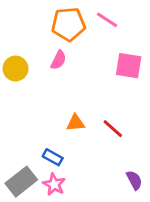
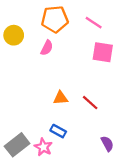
pink line: (107, 20) -> (94, 23), moved
yellow circle: (16, 69) -> (14, 35), moved
blue rectangle: (53, 157) -> (58, 131), moved

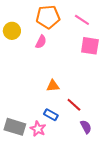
red line: (90, 103) -> (74, 105), moved
purple semicircle: (107, 144) -> (86, 127), moved
gray rectangle: (17, 145) -> (15, 127), turned 55

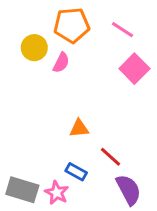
yellow circle: (12, 31) -> (34, 48), moved
pink square: (90, 46) -> (134, 69), turned 36
purple semicircle: (86, 127) -> (128, 190), size x1.5

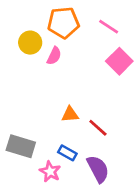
red line: (111, 157) -> (98, 128), moved
gray rectangle: (22, 190) -> (21, 146), moved
purple semicircle: (128, 190) -> (98, 169), moved

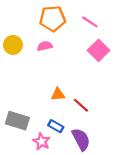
yellow circle: (30, 43) -> (13, 45), moved
pink semicircle: (54, 56) -> (45, 46), turned -128

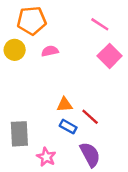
orange pentagon: (52, 19) -> (32, 21), moved
gray rectangle: (17, 121) -> (19, 134), turned 70
blue rectangle: (56, 126) -> (68, 127), moved

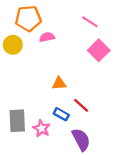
pink semicircle: (50, 51) -> (47, 37), moved
orange triangle: (65, 105) -> (59, 83), moved
pink star: (46, 157) -> (41, 128), moved

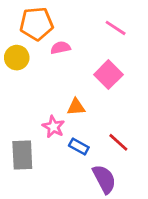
pink square: (99, 50) -> (108, 75), moved
red line: (81, 105) -> (118, 142), moved
pink star: (41, 128) -> (53, 127), moved

